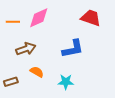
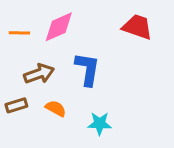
blue L-shape: (73, 49) -> (87, 69), moved, turned -70
brown rectangle: (11, 82) -> (16, 105), moved

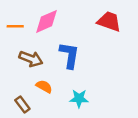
brown arrow: (39, 74) -> (31, 59), turned 40
brown rectangle: (16, 105) -> (22, 105), moved, turned 70

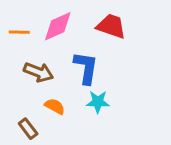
red trapezoid: (109, 21) -> (111, 26), moved
cyan star: (79, 98) -> (98, 102), moved

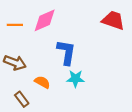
red trapezoid: (111, 26) -> (113, 20), moved
brown arrow: (38, 72) -> (15, 63), moved

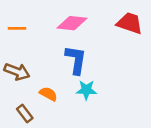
pink diamond: (45, 20) -> (72, 23), moved, turned 30

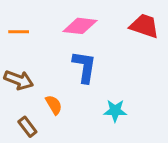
cyan star: (86, 90) -> (115, 111), moved
orange semicircle: (48, 94) -> (54, 105), turned 30

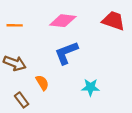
blue L-shape: (84, 67) -> (66, 53), turned -120

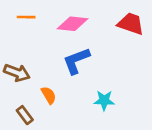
orange line: (15, 25) -> (26, 17), moved

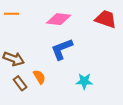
orange line: (26, 17) -> (12, 14), moved
brown rectangle: (25, 115) -> (20, 83), moved

